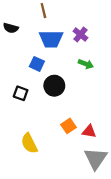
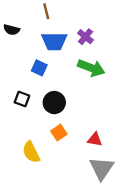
green arrow: (86, 64) -> (91, 68), size x1.6
black circle: (54, 86) -> (54, 103), moved
orange square: (68, 126) -> (59, 133), moved

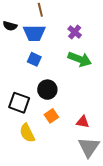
blue trapezoid: (54, 41) -> (34, 33), moved
black square: (22, 99) -> (19, 103), moved, size x1.5

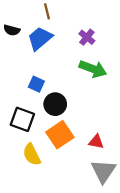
blue trapezoid: (34, 33) -> (40, 38), turned 140
blue square: (34, 59) -> (36, 84), moved
orange square: (51, 116) -> (60, 135), size x1.6

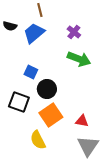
yellow semicircle: (32, 155) -> (38, 140), moved

